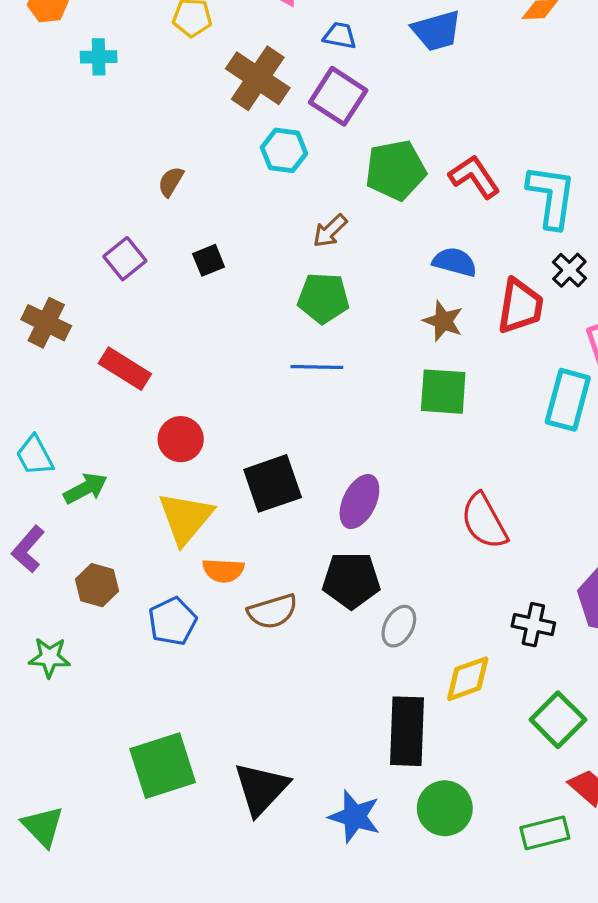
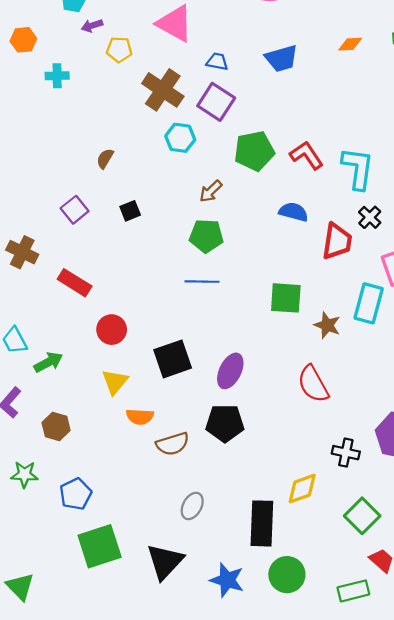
brown star: (443, 321) -> (327, 325), moved
yellow triangle: (186, 518) -> (115, 382), size x0.7
blue pentagon: (172, 621) -> (76, 494), moved
gray ellipse: (399, 626) -> (192, 506), moved

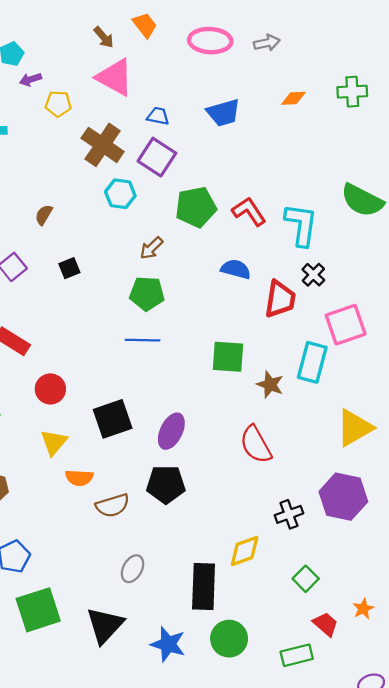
black cross: (346, 453) -> (289, 514), turned -32
green square: (362, 516) -> (306, 579), size x0.7

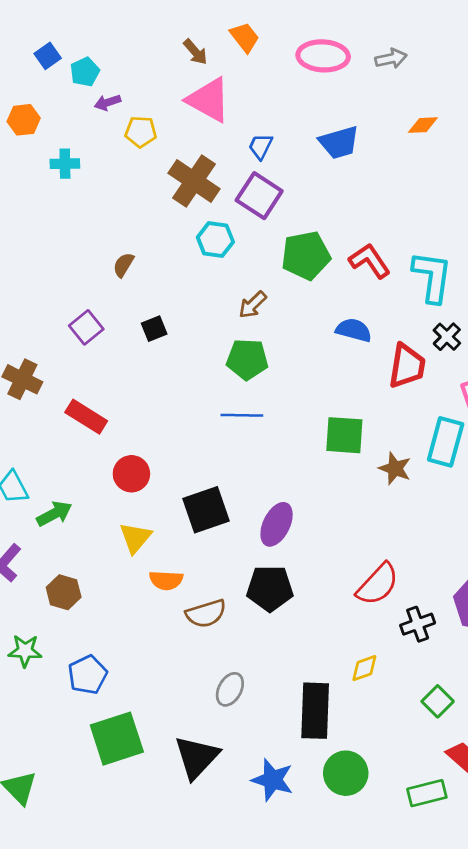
blue trapezoid: (158, 116) -> (261, 146), turned -75
red semicircle: (256, 444) -> (378, 584), moved, turned -108
yellow diamond: (245, 551) -> (364, 668), size x0.7

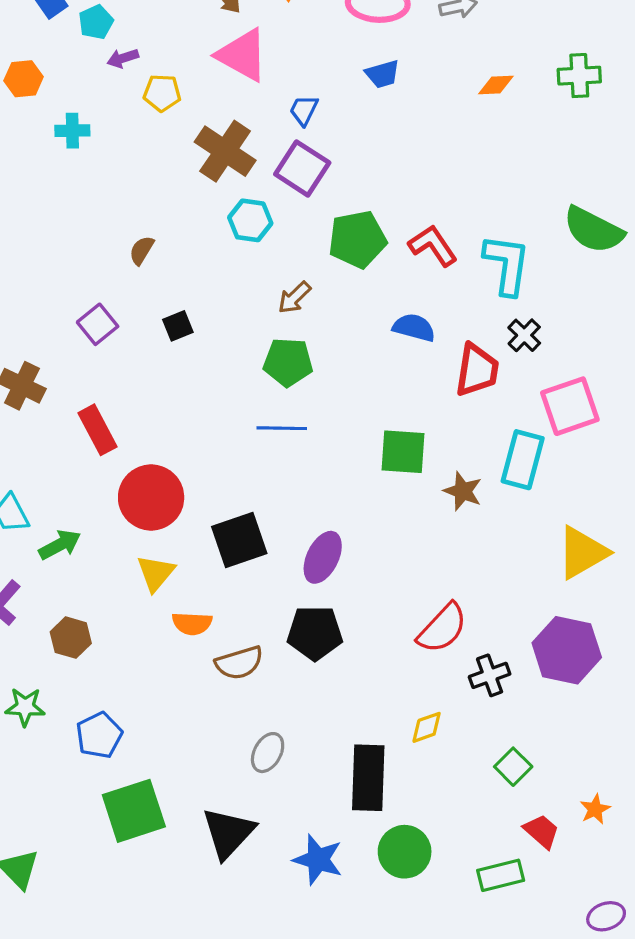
blue trapezoid: (339, 142) -> (383, 74), moved, size x0.7
red rectangle: (86, 417) -> (98, 430), turned 30
red circle: (131, 474) -> (151, 497), size x1.5

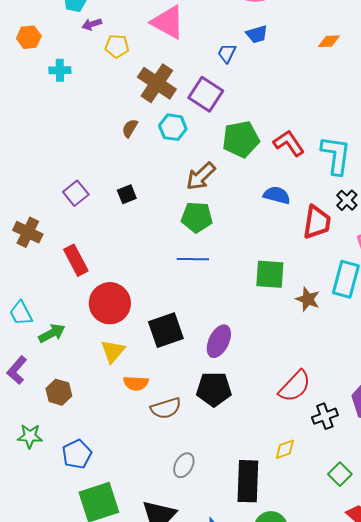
blue trapezoid: (304, 110) -> (227, 53), moved
brown semicircle: (142, 250) -> (130, 128), moved
brown arrow: (294, 298) -> (201, 176), size x1.4

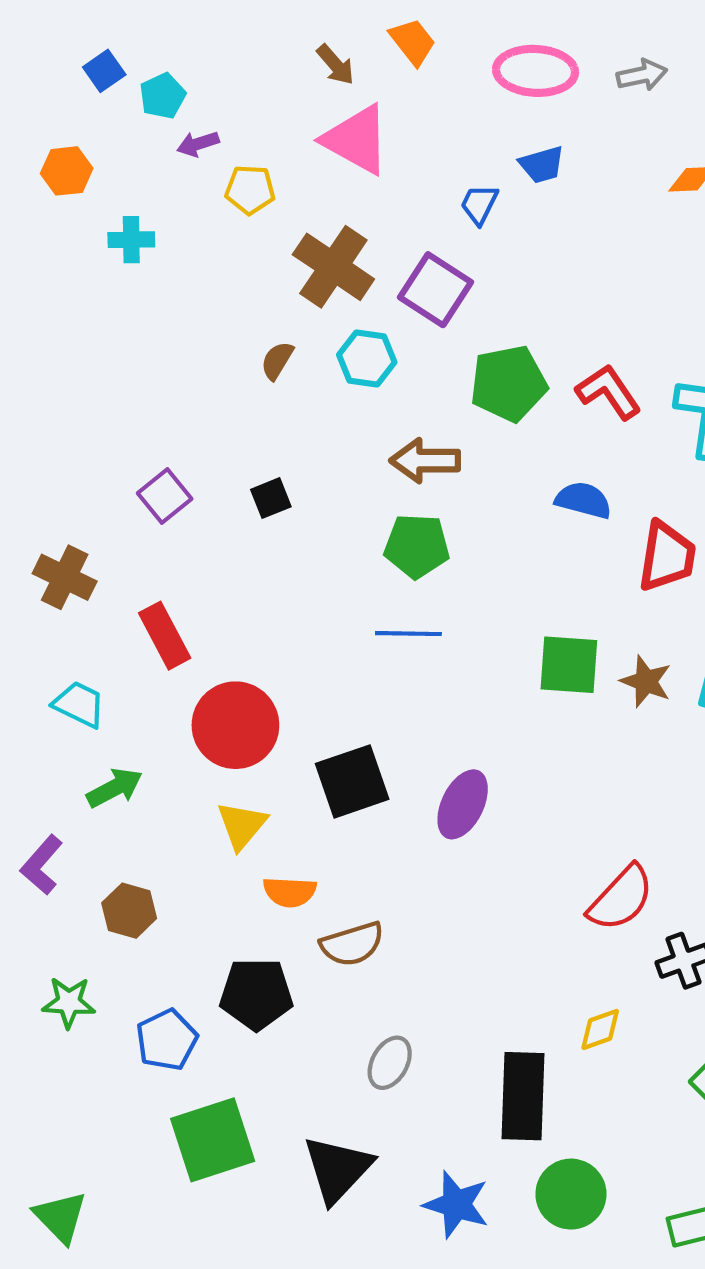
brown arrow: (201, 176) -> (425, 461), turned 44
brown star: (308, 299) -> (646, 681), moved
cyan trapezoid: (21, 313) -> (79, 704), moved, turned 144
black pentagon: (214, 389) -> (256, 994), moved

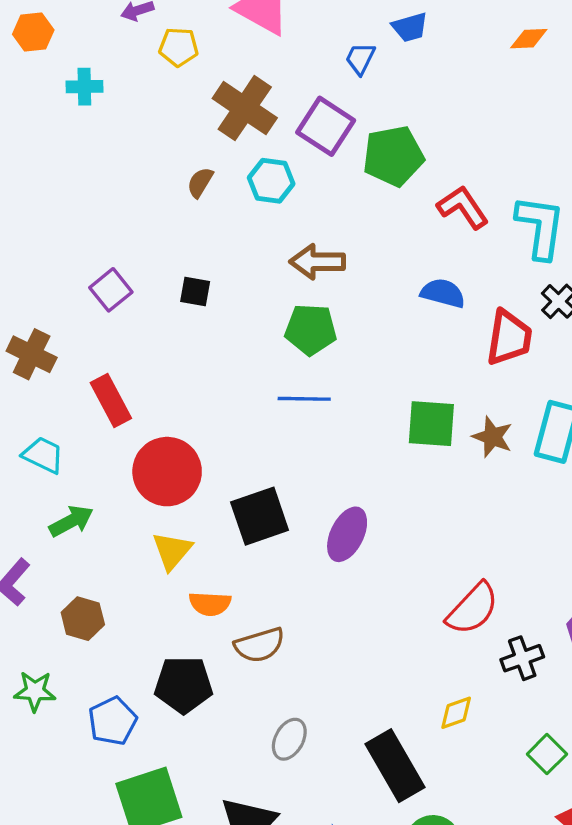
green pentagon: (508, 383) -> (393, 156), moved
black square: (271, 498) -> (195, 291), turned 32
black rectangle: (523, 1096) -> (395, 766), turned -32

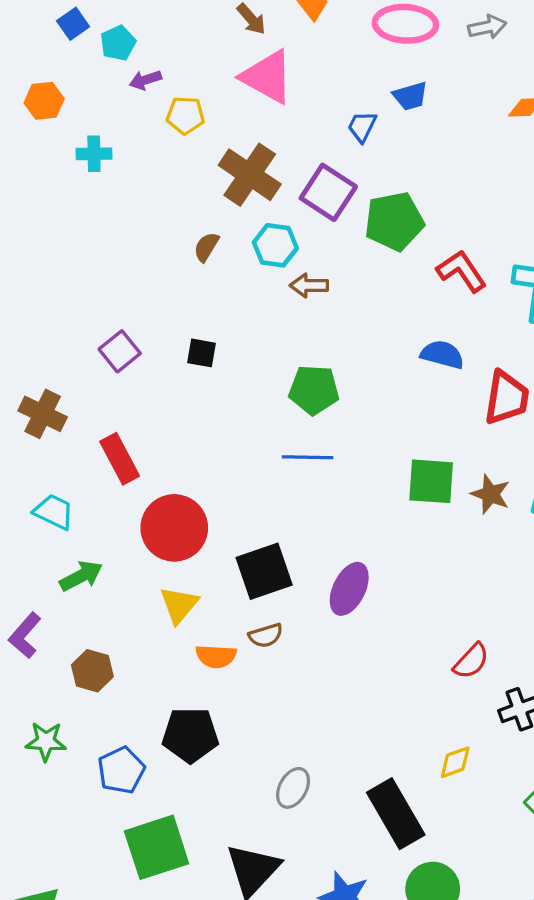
brown arrow: (317, 262) -> (309, 285), moved, size x0.7
red semicircle: (473, 609) -> (471, 661), size x0.7
brown semicircle: (260, 645) -> (266, 635), moved, size x0.7

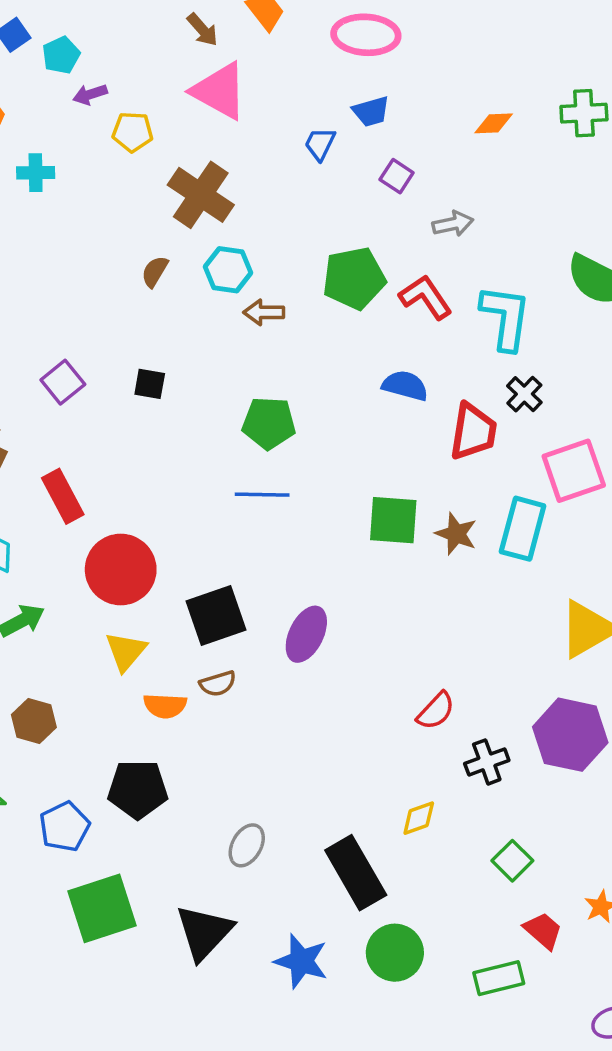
gray arrow: (487, 27) -> (453, 224), moved
purple square: (328, 192) -> (397, 176), moved, size x0.6
green pentagon: (394, 221) -> (354, 278), moved

